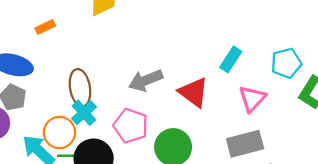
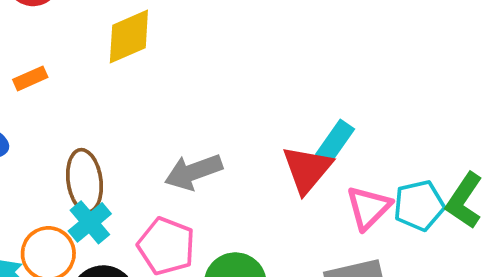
cyan pentagon: (286, 63) -> (419, 205), moved
red triangle: (194, 92) -> (307, 169), moved, turned 32

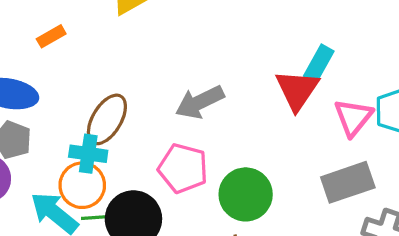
brown ellipse: (85, 181) -> (107, 119), turned 45
cyan cross: (90, 222) -> (88, 154), moved, turned -36

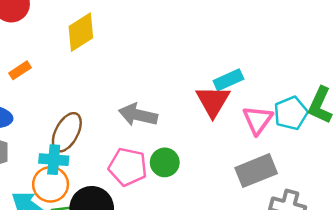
cyan rectangle: (319, 64) -> (228, 80), turned 40
gray arrow: (200, 102) -> (138, 115), turned 42
green circle: (246, 194) -> (165, 162), moved, size x0.7

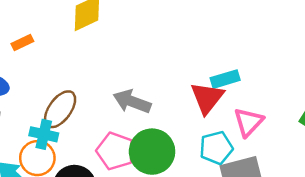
cyan pentagon: (291, 113) -> (216, 148), moved
green circle: (165, 162) -> (152, 152), size x1.6

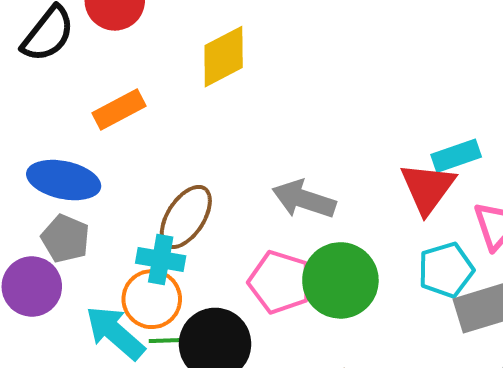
orange rectangle: (22, 42) -> (119, 109), size x1.4

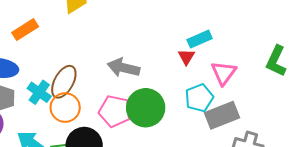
red triangle: (428, 188) -> (186, 57), size x0.6
cyan cross: (161, 259) -> (39, 92), moved, turned 30
orange circle: (152, 299) -> (65, 108), moved

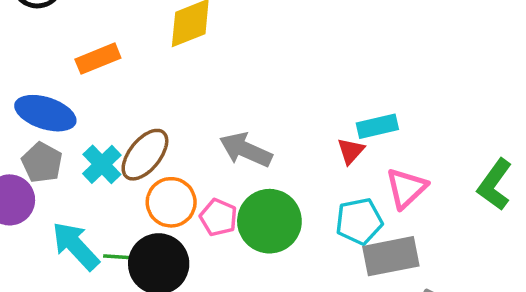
orange circle: (65, 108) -> (171, 202), moved
pink pentagon: (115, 111) -> (218, 217), size x0.7

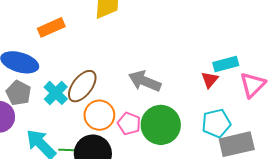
pink triangle: (406, 188) -> (253, 85), moved

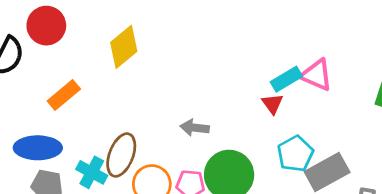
gray arrow: (145, 81) -> (195, 128), size x0.7
pink triangle: (253, 85) -> (316, 75), moved, turned -36

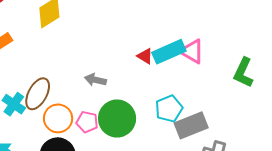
cyan rectangle: (286, 79) -> (169, 52), size x1.4
red triangle: (273, 104) -> (145, 56), moved, turned -30

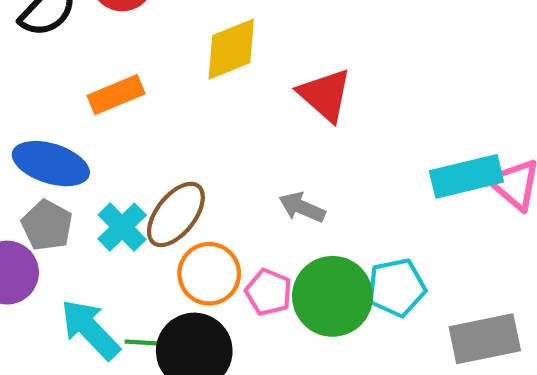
red triangle: (145, 56) -> (325, 95), moved, size x1.6
cyan pentagon: (169, 109) -> (396, 288), moved

